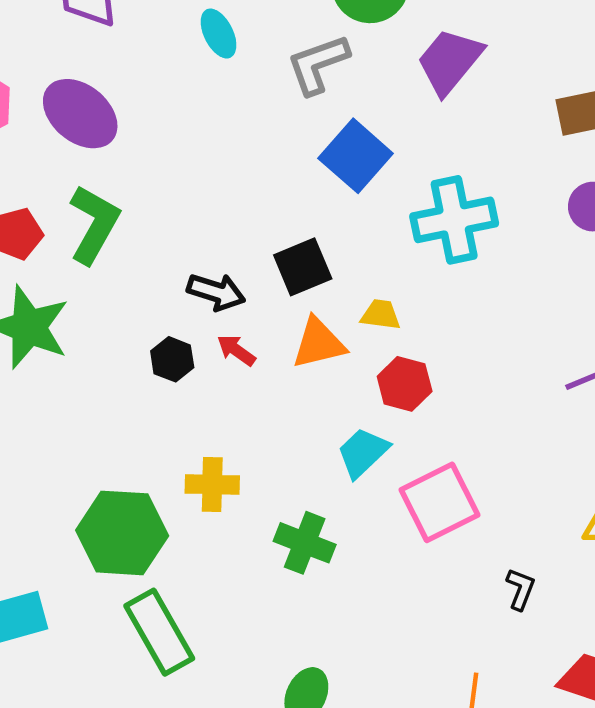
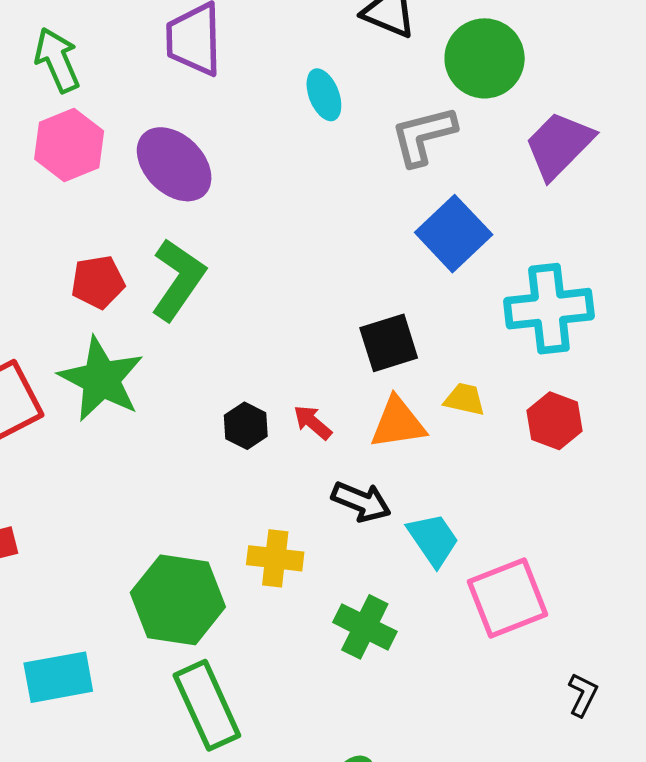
black arrow: (216, 292) -> (361, 502), moved
red hexagon: (405, 384) -> (554, 421), moved
cyan trapezoid: (363, 452) -> (433, 539), turned 94

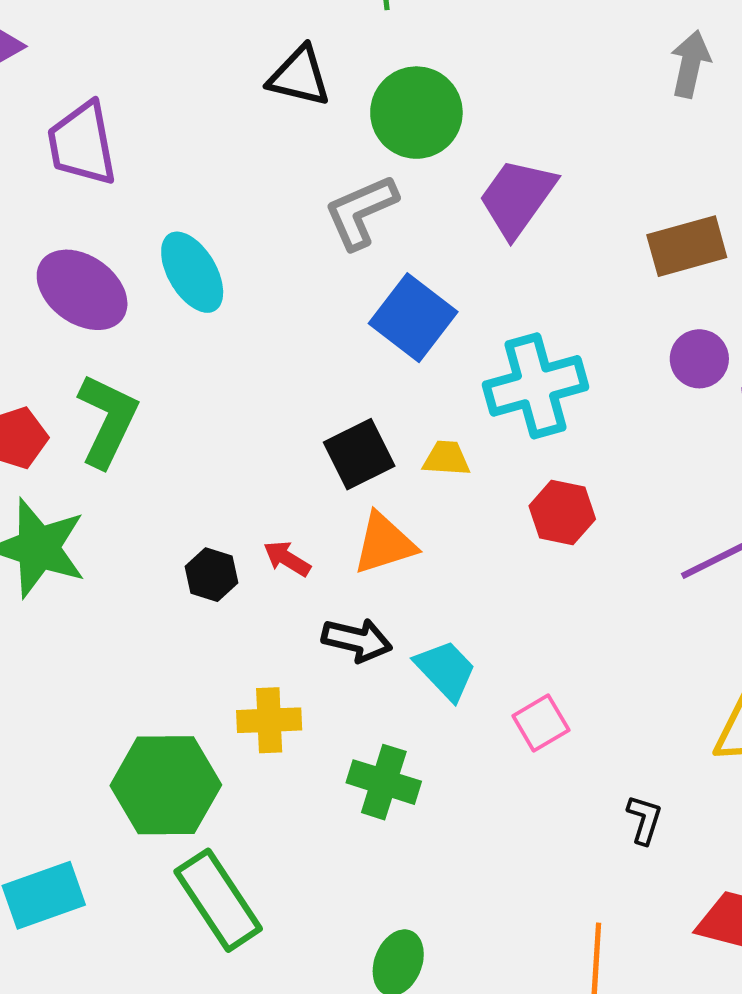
cyan ellipse: (324, 95) -> (192, 272), moved, size x1.4
yellow trapezoid: (464, 399) -> (446, 458), moved
pink square: (507, 598) -> (541, 723), size x0.6

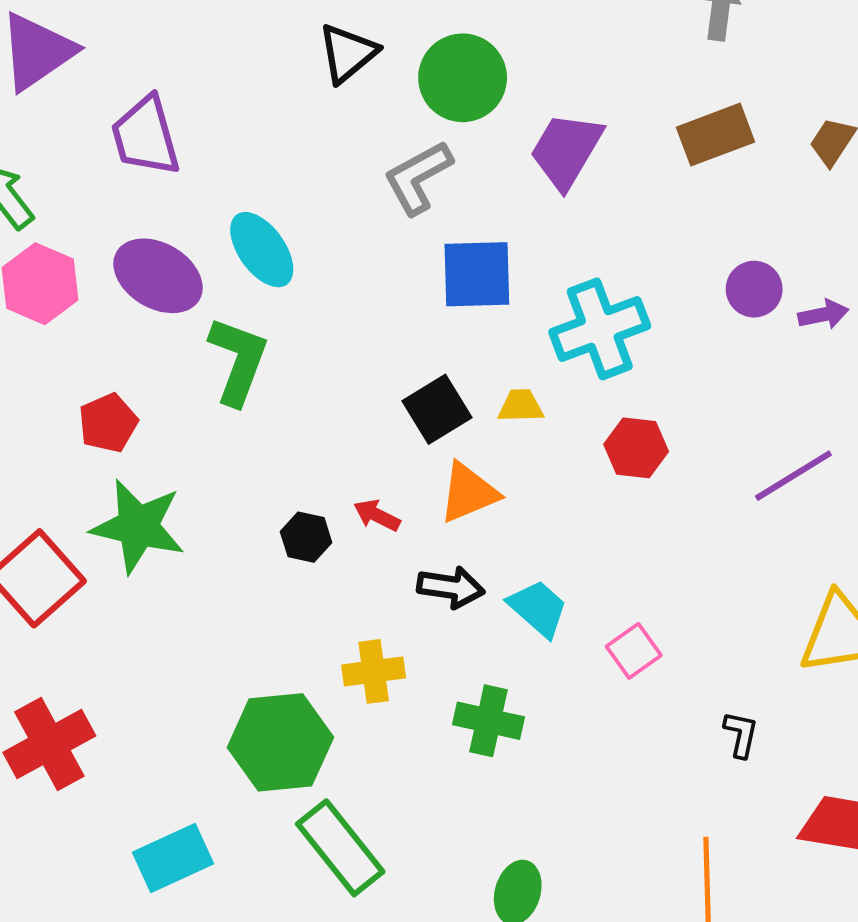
black triangle: (299, 76) -> (348, 53), turned -48
brown rectangle: (687, 246) -> (715, 135), moved
blue square: (413, 318) -> (477, 274), turned -34
green L-shape: (108, 420) -> (238, 361), moved

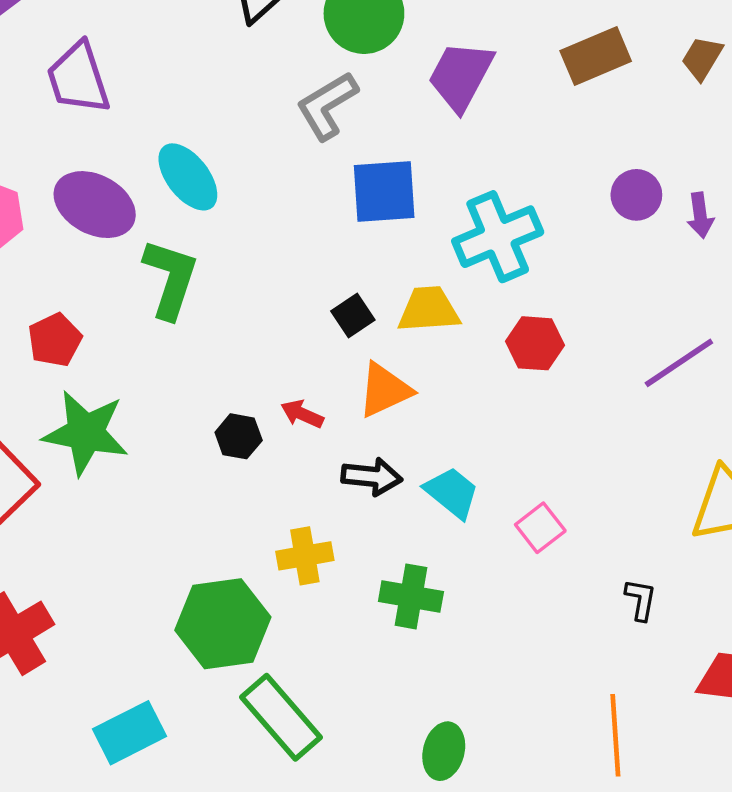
purple arrow: (823, 314) -> (700, 215), turned 96
yellow trapezoid: (521, 406) -> (429, 309), size x1.5
black square: (437, 409) -> (353, 316), size x0.7

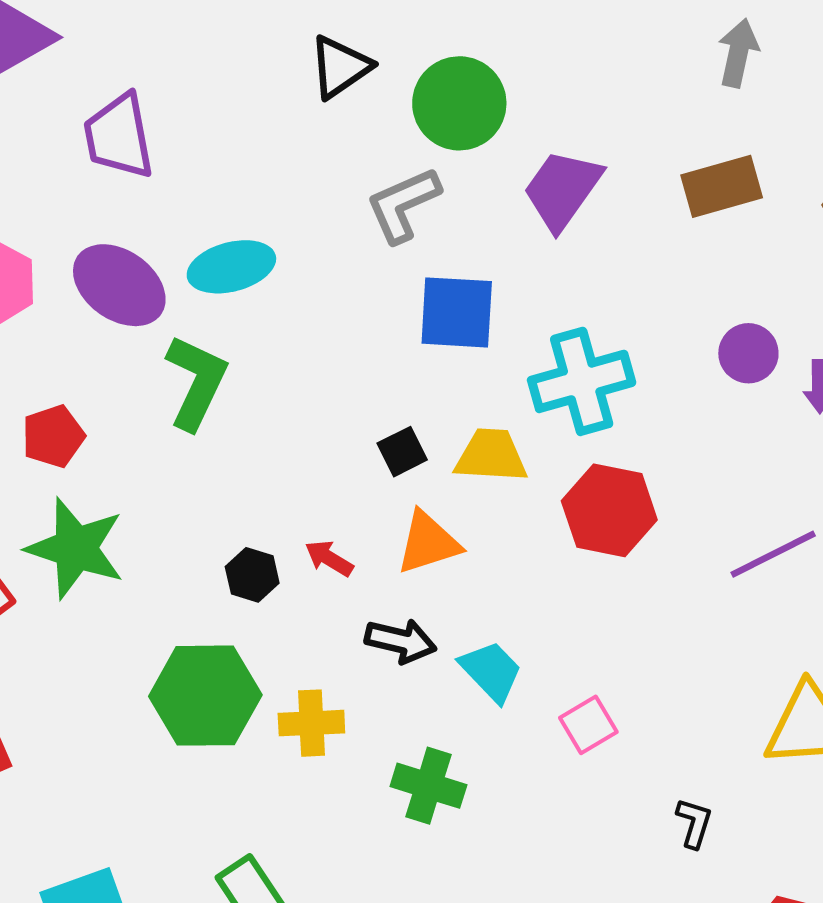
cyan ellipse: (188, 177) -> (231, 267), turned -74
red hexagon: (535, 343) -> (609, 510), size x1.4
green hexagon: (223, 624) -> (205, 696), moved

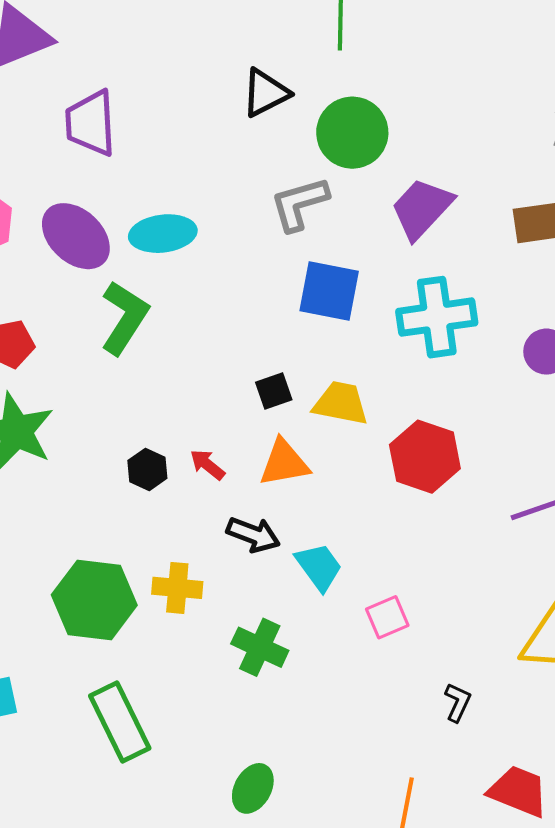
cyan cross: (582, 381) -> (437, 317), moved
green hexagon: (205, 696) -> (94, 600), moved

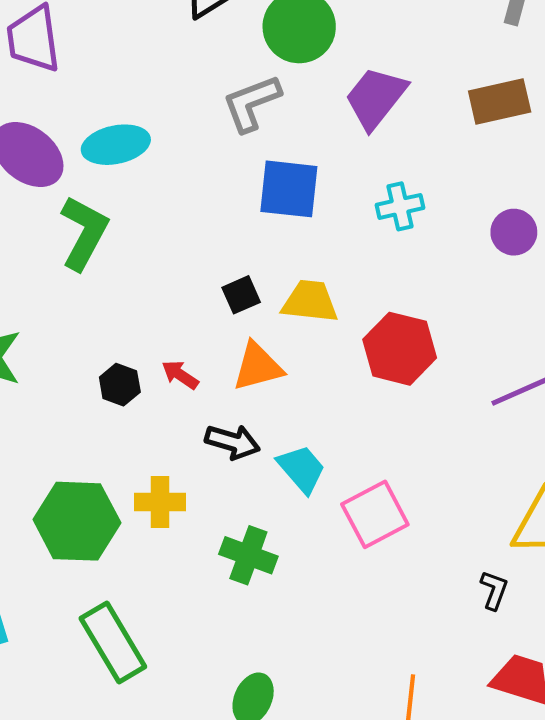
cyan cross: (437, 317) -> (400, 206), size x0.6
pink square: (387, 617) -> (375, 514), size x1.5
black L-shape: (458, 702) -> (494, 590), moved

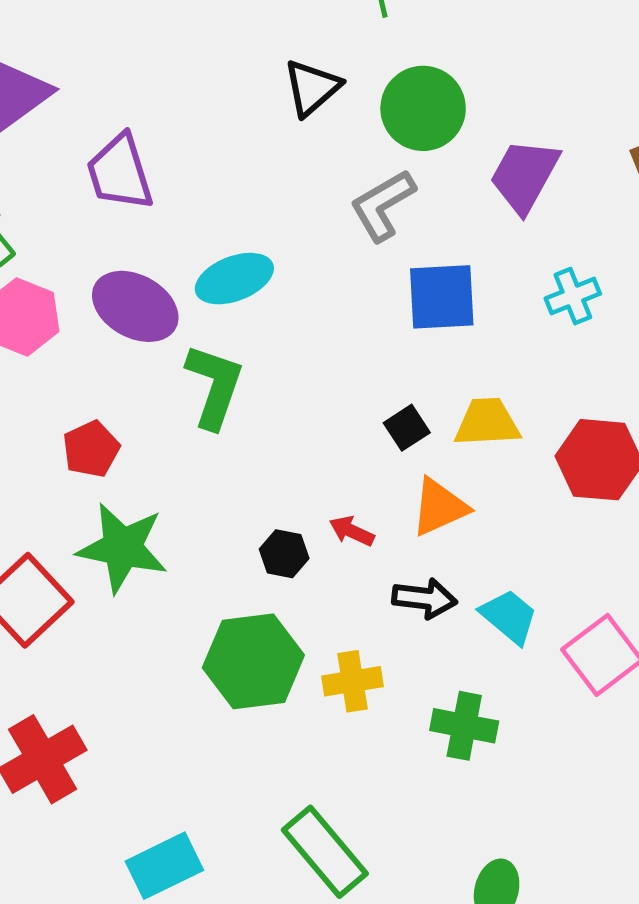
green hexagon: (77, 521) -> (253, 661), moved

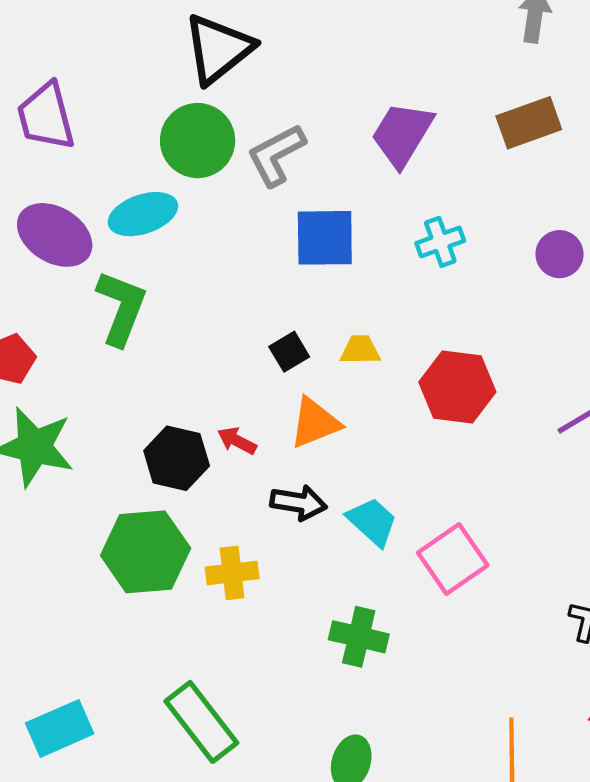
black triangle: (312, 88) -> (218, 49), size x1.4
green circle: (423, 108) -> (198, 141), moved
yellow trapezoid: (487, 422) -> (360, 350), size x0.7
black hexagon: (284, 554) -> (177, 458), size x1.5
green cross: (464, 726) -> (359, 637), moved

